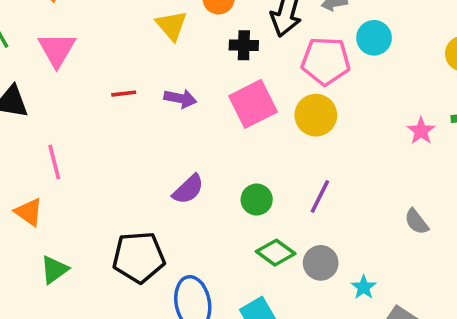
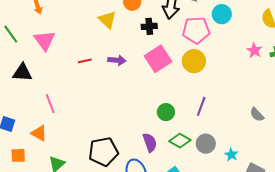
pink star: (421, 131) -> (254, 50), moved
purple semicircle: (188, 189) -> (150, 142), moved, turned -60

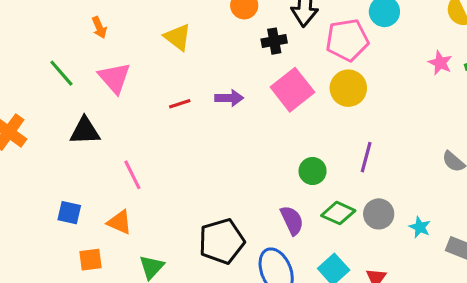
yellow triangle: (107, 20) -> (178, 37), moved

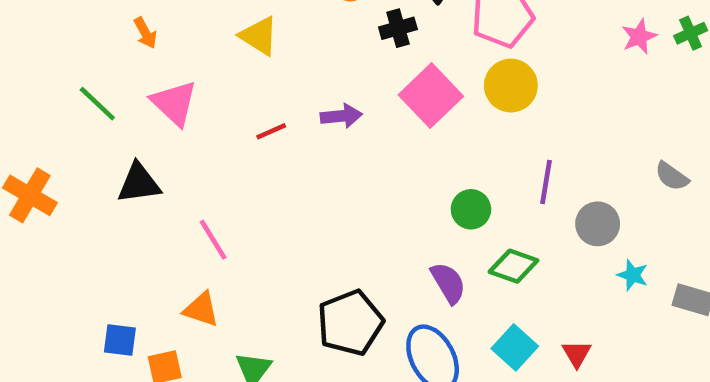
pink star: (440, 63) -> (639, 37), turned 30
blue square: (69, 213) -> (120, 340), moved
gray circle: (379, 214) -> (598, 224), moved

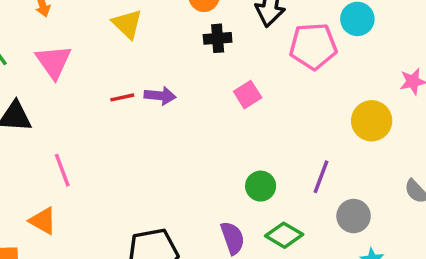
black cross: (398, 28) -> (218, 38), moved
yellow circle: (511, 86) -> (372, 121), moved
pink square: (431, 96) -> (248, 95), size x0.6
purple arrow: (341, 116) -> (160, 96), moved

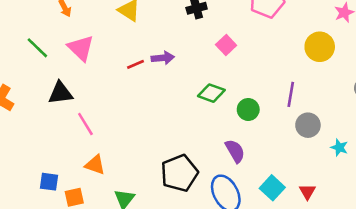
pink line: (62, 170) -> (85, 124), moved
gray circle: (354, 216) -> (308, 125), moved
green diamond: (284, 235) -> (211, 93), moved

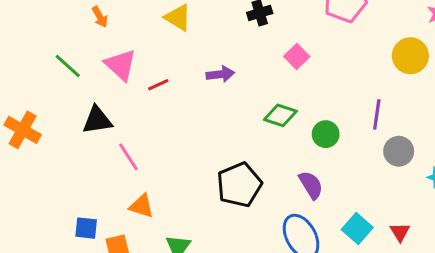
red line: (136, 64) -> (158, 85), moved
black pentagon: (179, 173) -> (239, 185), moved

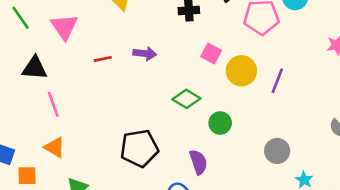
pink square: (297, 56) -> (211, 53), turned -30
yellow circle: (410, 56) -> (241, 71), moved
red line: (158, 85) -> (103, 59), moved
purple line: (377, 114) -> (277, 81), moved

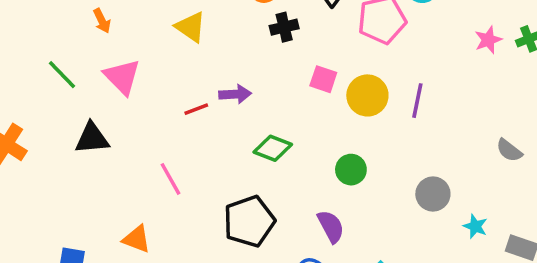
red line: (103, 59) -> (196, 109), moved
green diamond: (186, 99) -> (273, 148), moved
pink line: (53, 104) -> (170, 179), moved

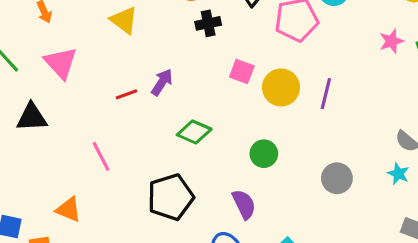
purple arrow: (235, 94) -> (162, 82), turned -56
cyan star: (475, 226) -> (398, 174), moved

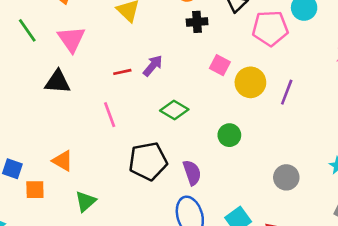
black triangle: (32, 117) -> (57, 82), moved
pink line: (101, 156) -> (110, 115), moved
gray circle: (337, 178) -> (286, 177), moved
purple semicircle: (244, 204) -> (192, 173), moved

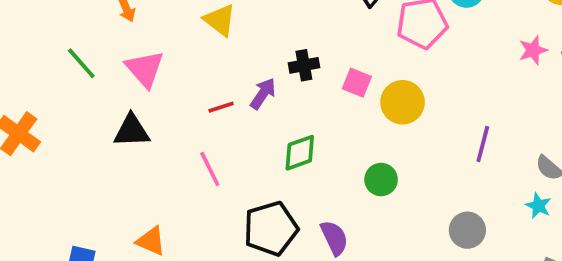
black cross: (197, 22) -> (304, 65), moved
purple line: (287, 92) -> (483, 144), moved
green diamond: (174, 110) -> (300, 153), turned -44

